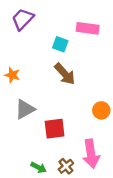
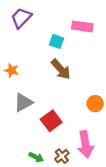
red square: (55, 129) -> (51, 121), turned -30

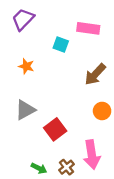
brown arrow: (61, 69) -> (95, 74), moved, turned 85
orange star: (11, 70) -> (26, 66), moved

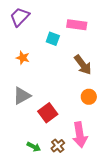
brown arrow: (95, 74) -> (83, 65), turned -80

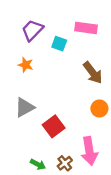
purple trapezoid: (20, 17) -> (32, 30), moved

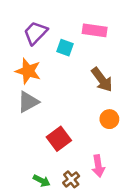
orange star: (26, 65) -> (28, 71), size x1.5
gray triangle: (25, 107) -> (28, 102), moved
pink arrow: (89, 151) -> (98, 166), size x0.7

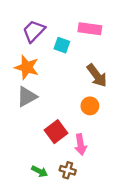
orange circle: (109, 119) -> (90, 106), moved
pink arrow: (98, 166) -> (81, 144), moved
brown cross: (71, 179) -> (68, 170), turned -35

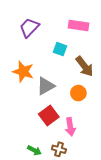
cyan square: (62, 45) -> (60, 49), moved
orange star: (27, 67) -> (23, 72), moved
gray triangle: (27, 97) -> (46, 86), moved

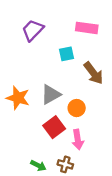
cyan square: (60, 49) -> (66, 54), turned -32
orange star: (23, 72) -> (18, 98), moved
orange circle: (78, 93) -> (77, 108), moved

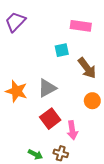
purple trapezoid: (33, 30) -> (15, 22), moved
orange circle: (77, 108) -> (92, 101), moved

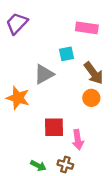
gray triangle: (47, 88) -> (44, 74), moved
orange circle: (92, 101) -> (91, 98), moved
red square: (50, 119) -> (54, 127), turned 36

